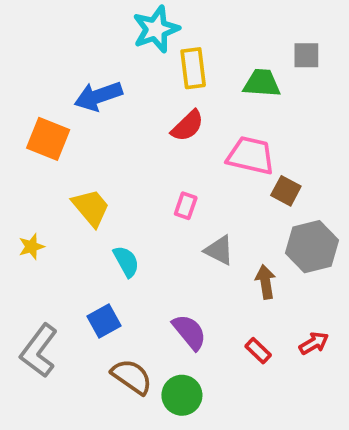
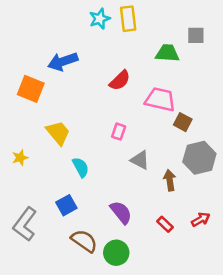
cyan star: (156, 29) -> (100, 19), size x0.7
yellow rectangle: (193, 68) -> (128, 19), moved

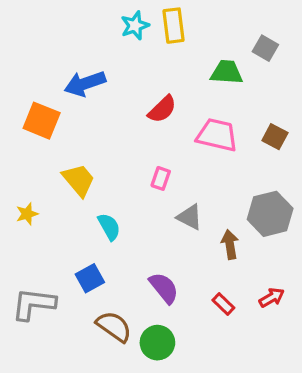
gray square: (196, 35) -> (265, 48), turned 30
brown square: (183, 122) -> (275, 137), moved
gray L-shape: (25, 224) -> (34, 304), turned 60

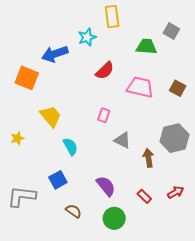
cyan star: (135, 26) -> (87, 37), moved
brown semicircle: (114, 327) -> (74, 211), size x0.7
green circle: (157, 343) -> (114, 218), moved

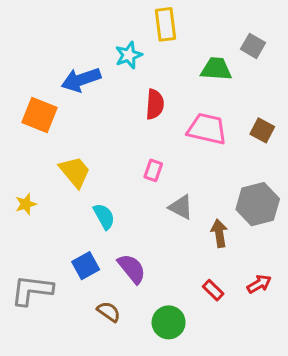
red semicircle: (105, 71) -> (155, 104), turned -42
purple semicircle: (106, 186) -> (132, 269), moved

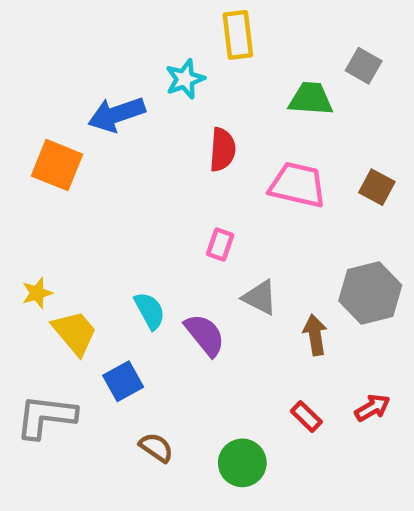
yellow trapezoid: (75, 172) -> (75, 333), moved
purple semicircle: (132, 269) -> (205, 335), moved

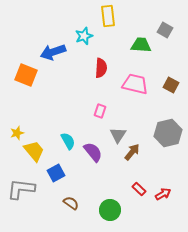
gray triangle: (260, 297) -> (118, 135), turned 36
brown arrow: (315, 335) -> (132, 152), moved, turned 48
red arrow: (372, 408) -> (163, 194), moved

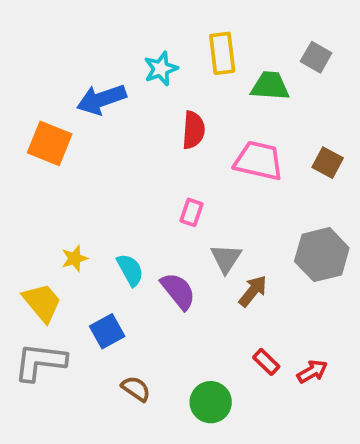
yellow rectangle: (108, 16) -> (222, 53), moved
yellow star: (17, 133) -> (75, 258), moved
yellow trapezoid: (34, 151) -> (42, 302), moved

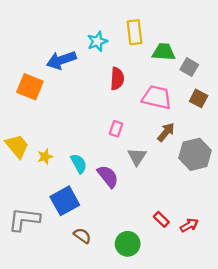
gray square: (316, 57) -> (189, 67), moved
brown arrow: (253, 291) -> (166, 132), moved
yellow trapezoid: (42, 302) -> (17, 146), moved
blue square: (107, 331) -> (65, 201), size x1.4

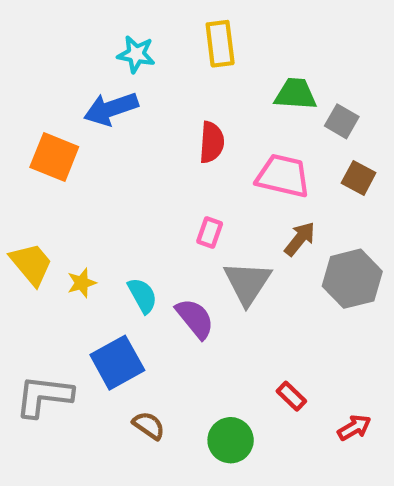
yellow rectangle: (135, 32) -> (220, 44), moved
cyan star: (97, 41) -> (136, 54), moved, turned 30
gray triangle: (137, 157) -> (247, 283), size x1.4
red arrow: (189, 225) -> (354, 428), moved

